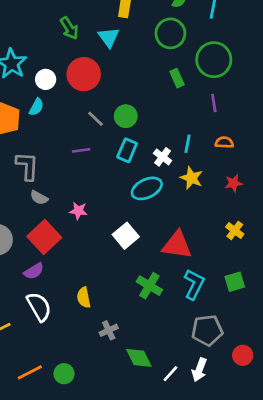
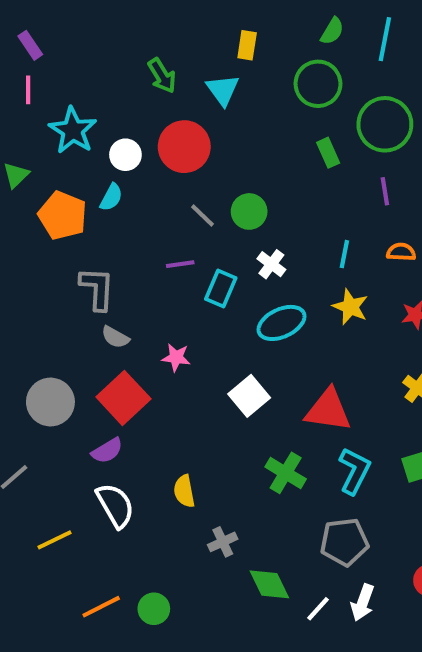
cyan rectangle: (127, 150) -> (221, 289), moved
white cross: (163, 157) -> (271, 264), moved
gray pentagon: (207, 330) -> (344, 542), moved

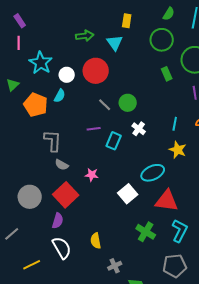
green arrow: (162, 76) -> (85, 36), turned -66
cyan ellipse: (282, 323) -> (153, 173), moved
purple semicircle: (107, 451) -> (58, 221), turned -42

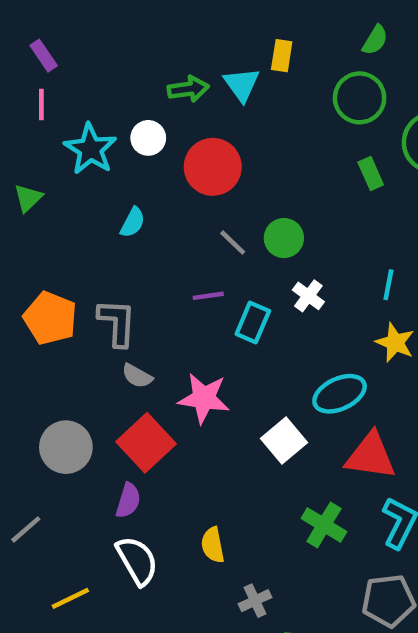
cyan triangle: (115, 43) -> (242, 85), moved
white circle: (67, 75) -> (148, 138), moved
orange pentagon: (36, 105) -> (50, 318), moved
pink star: (92, 175) -> (204, 398), size x1.6

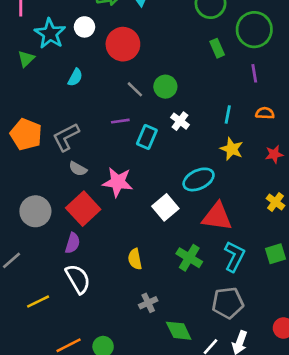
green triangle: (28, 198) -> (26, 59), moved
gray L-shape: (117, 323) -> (66, 137), turned -120
yellow semicircle: (213, 545) -> (135, 259), moved

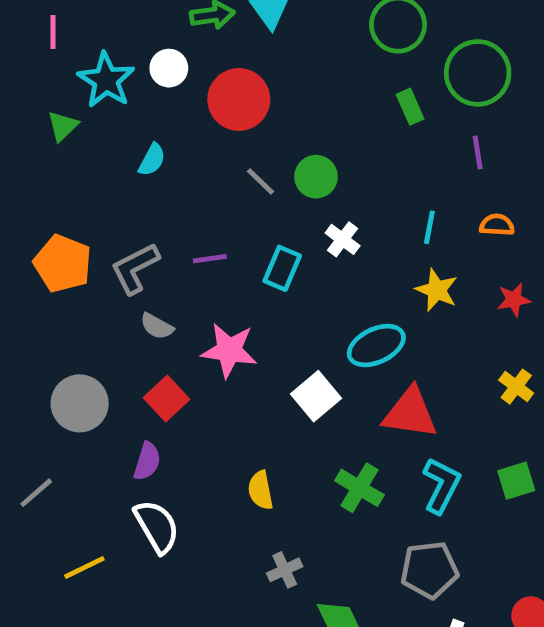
purple line: (120, 121) -> (210, 259), moved
red square: (83, 209) -> (166, 399), size x0.7

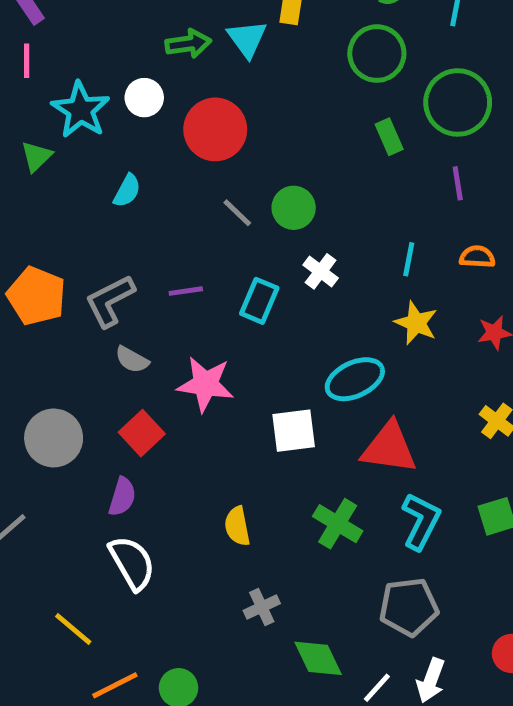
white square: (316, 396) -> (294, 431), turned 33
yellow line: (84, 567) -> (73, 629), moved, turned 66

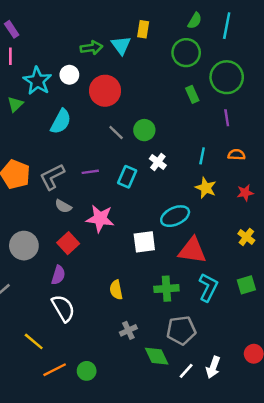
cyan semicircle: (127, 191) -> (61, 121), size x1.5
green cross: (338, 524) -> (166, 289), turned -35
gray pentagon: (409, 607) -> (181, 330), moved

